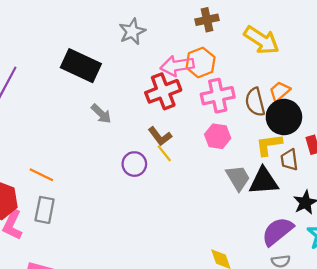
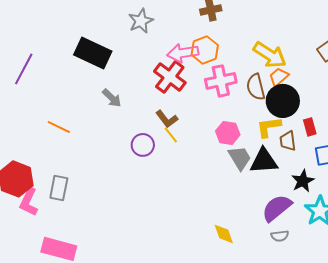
yellow arrow: (261, 40) -> (270, 55), moved
red cross: (163, 91) -> (170, 77), turned -32
pink hexagon: (218, 136) -> (228, 133), moved
orange line: (41, 175) -> (59, 127), moved

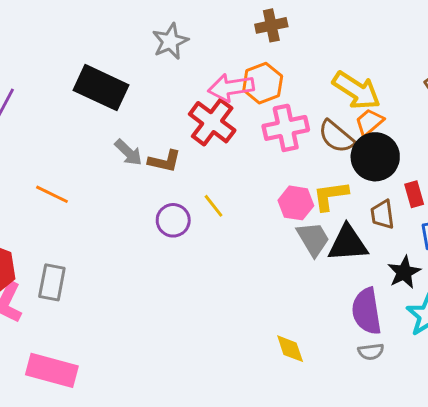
brown semicircle: (256, 87) -> (336, 137), turned -36
brown L-shape: (167, 119) -> (165, 161), moved, turned -40
yellow L-shape: (269, 127) -> (330, 196), moved
purple semicircle: (277, 208) -> (367, 311), turned -60

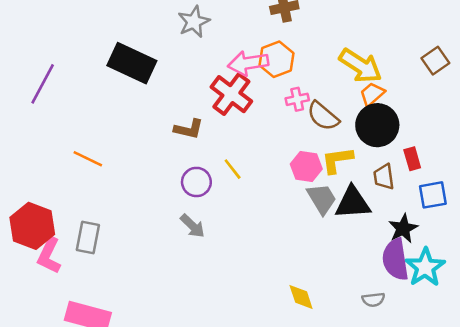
pink cross: (286, 128) -> (297, 99), size x0.6
brown semicircle: (336, 137) -> (323, 116), moved
gray arrow: (128, 152) -> (193, 226), moved
purple semicircle: (367, 311) -> (395, 260), moved

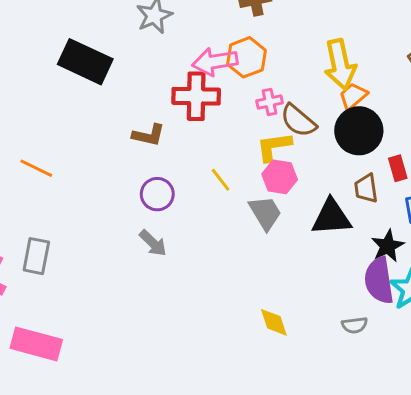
yellow arrow: (361, 66) -> (340, 65), turned 45
red cross: (231, 94) -> (196, 96), turned -36
yellow L-shape: (337, 160) -> (274, 147), moved
yellow line: (233, 169) -> (221, 180), moved
gray trapezoid: (322, 199) -> (265, 213), moved

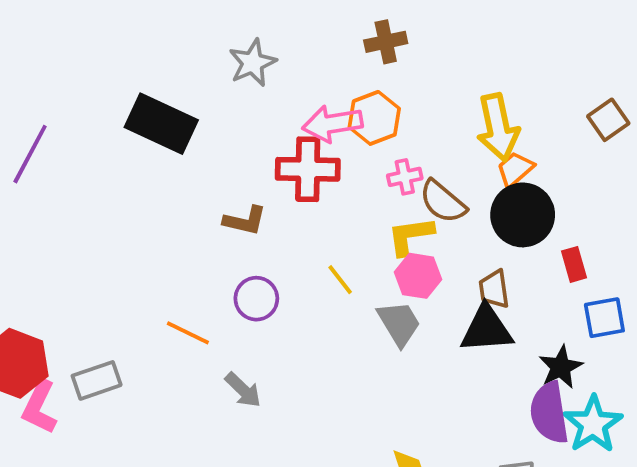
orange line: (36, 168) -> (188, 333), moved
brown trapezoid: (366, 188) -> (494, 289), moved
gray arrow: (153, 243) -> (243, 390), moved
gray rectangle: (36, 256) -> (97, 380), turned 60

